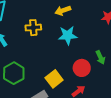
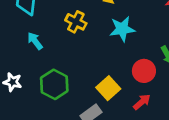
yellow cross: (33, 28) -> (76, 22), turned 35

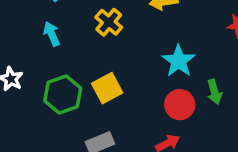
cyan star: (122, 29) -> (179, 61), moved, turned 30
yellow square: (108, 88) -> (107, 88), moved

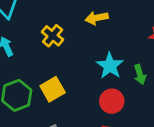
green arrow: (214, 92) -> (140, 75), moved

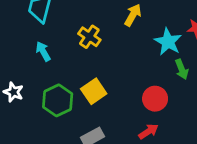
yellow arrow: (97, 18) -> (133, 15), turned 135
cyan star: (110, 66) -> (168, 42), moved

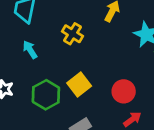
red circle: (155, 99) -> (124, 91), moved

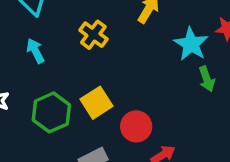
red circle: (124, 91) -> (136, 126), moved

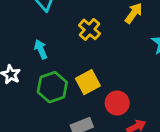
cyan arrow: (35, 51) -> (41, 49), moved

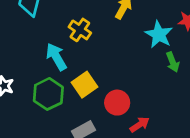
cyan arrow: (41, 49) -> (56, 57), moved, size x1.4

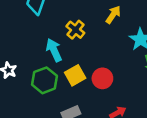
red circle: (117, 103) -> (102, 78), moved

